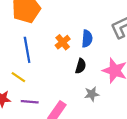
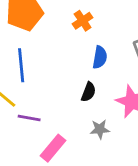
orange cross: (63, 42) -> (83, 21), moved
purple line: (30, 102) -> (29, 118), moved

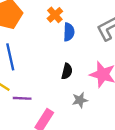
blue semicircle: (100, 57) -> (69, 32), moved

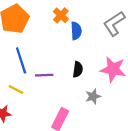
purple line: (22, 98) -> (44, 75), moved

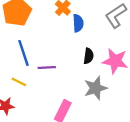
black semicircle: (78, 69) -> (89, 56), moved
gray star: (93, 96) -> (95, 88), size x1.5

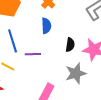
blue semicircle: (78, 23) -> (46, 26), moved

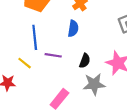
black semicircle: (70, 45) -> (85, 61), moved

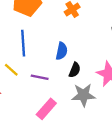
blue semicircle: (73, 28) -> (62, 51), moved
purple line: (53, 55) -> (40, 77), moved

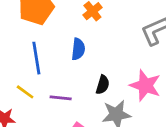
blue semicircle: (62, 51) -> (78, 49), moved

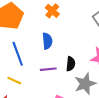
purple line: (61, 98) -> (48, 69), moved

